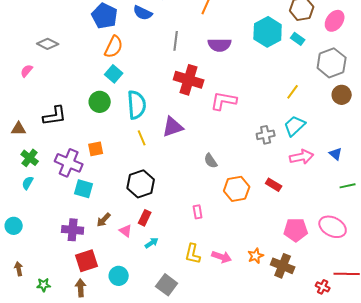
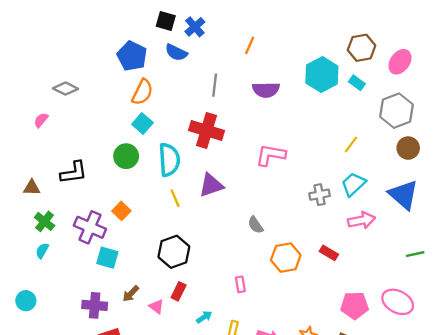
red cross: (189, 80) -> (207, 131), moved
orange square: (96, 149) -> (121, 211), turned -35
blue triangle: (336, 154) -> (403, 195), moved, size x2.0
cyan arrow: (152, 243) -> (204, 317), moved

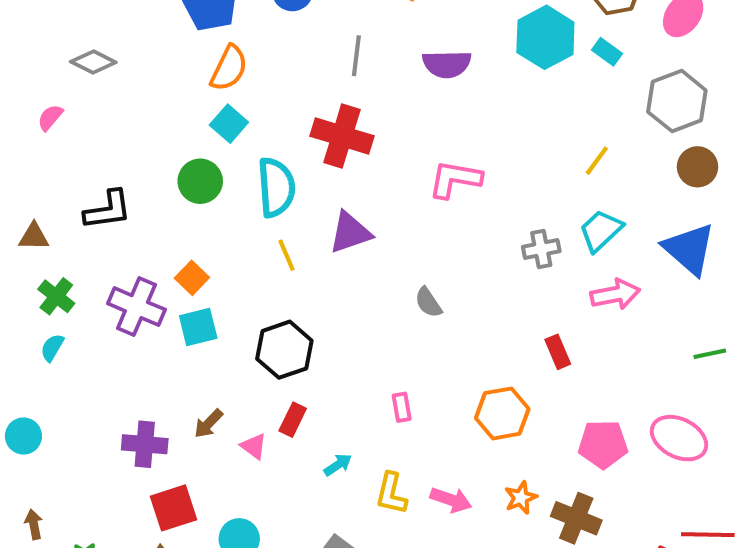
red rectangle: (329, 253) -> (558, 352), turned 36
cyan square: (107, 258) -> (198, 327), moved, turned -30
orange hexagon: (286, 258) -> (502, 413), moved

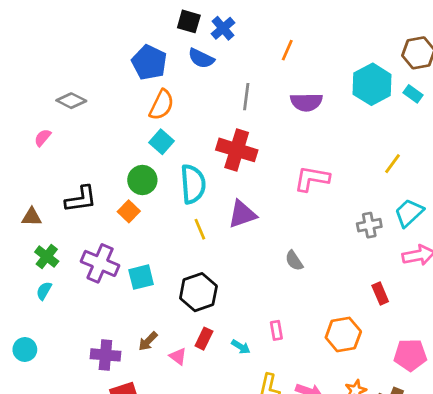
yellow line: (597, 161) -> (393, 164), moved
orange square: (192, 278) -> (129, 211), moved
cyan arrow: (338, 465) -> (241, 347), moved, turned 66

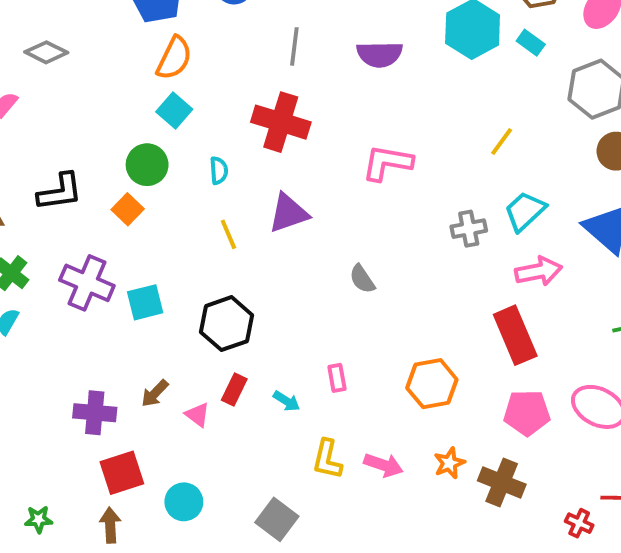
cyan semicircle: (193, 184) -> (219, 171), size x0.5
red rectangle: (380, 293) -> (515, 335), moved, size x1.8

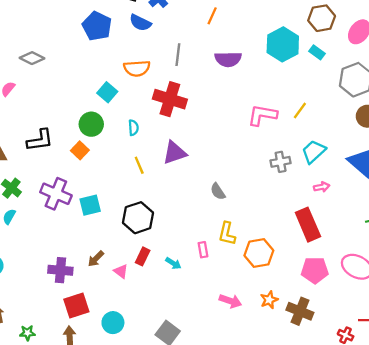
orange semicircle: (174, 58) -> (137, 68), moved, turned 60
pink L-shape: (387, 163) -> (262, 115), moved
pink arrow: (538, 271) -> (322, 187), size x0.6
yellow L-shape: (327, 459) -> (227, 234), moved

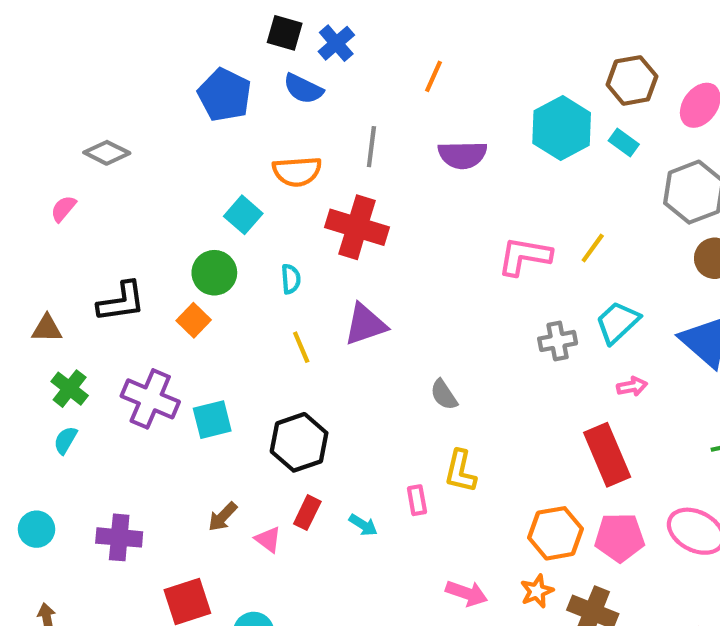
orange hexagon: (259, 253) -> (555, 533), moved
purple cross: (60, 270) -> (119, 537), moved

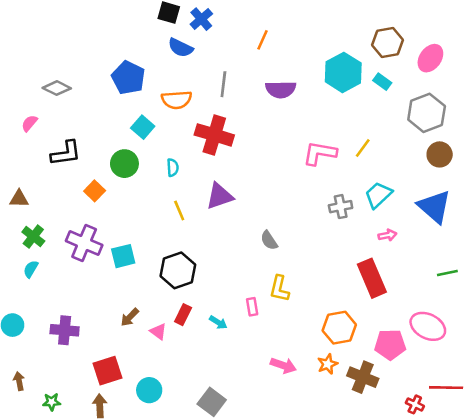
blue pentagon: (225, 95) -> (128, 78), moved
black L-shape: (121, 302) -> (66, 153), moved
orange square: (194, 320) -> (95, 191), moved
pink pentagon: (620, 537) -> (390, 345), moved

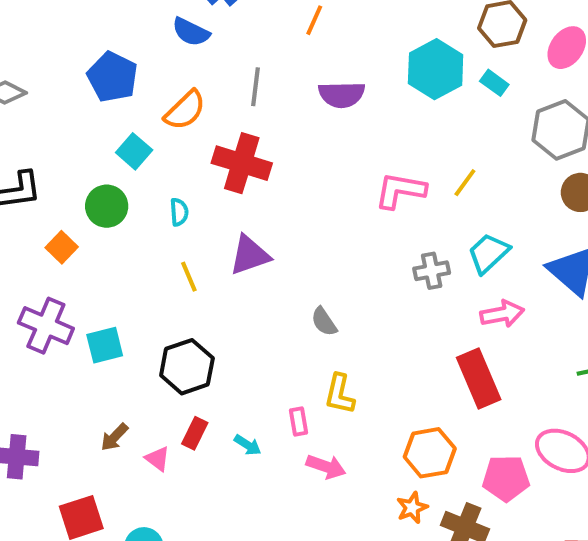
orange semicircle: (177, 100) -> (185, 110), turned -40
pink arrow: (387, 235) -> (502, 314), size x1.5
pink arrow: (283, 365) -> (326, 467), moved

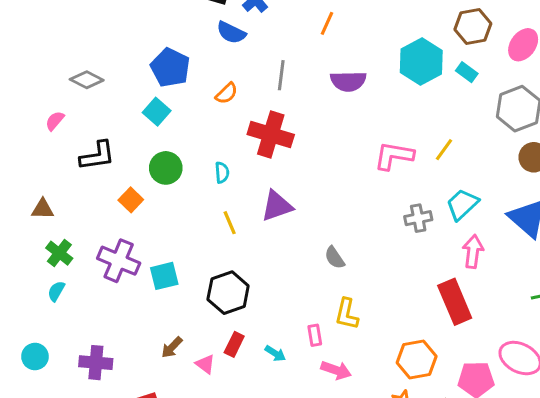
orange semicircle: (185, 110) -> (227, 93), size x0.7
cyan square: (134, 151) -> (157, 112), moved
pink arrow: (502, 314) -> (473, 252), turned -72

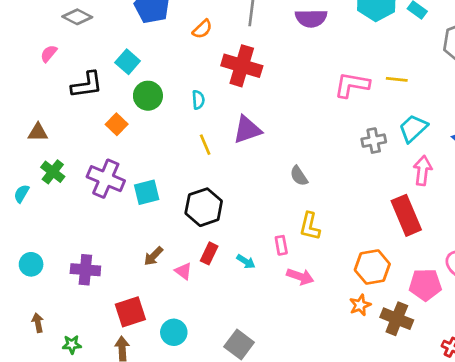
cyan square: (157, 112) -> (128, 62), moved
yellow line: (444, 150) -> (397, 79), turned 60
cyan semicircle: (56, 291) -> (22, 194), moved

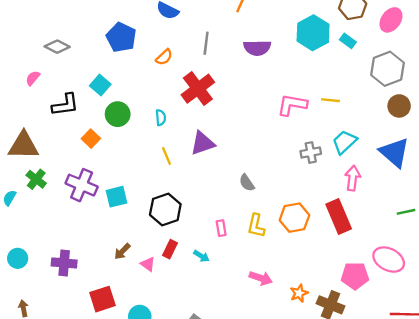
red cross: (242, 66) -> (198, 89), turned 36
brown triangle: (38, 132) -> (23, 146), size x1.8
pink rectangle: (281, 245) -> (221, 228), moved
orange hexagon: (372, 267) -> (294, 218), moved
pink arrow: (300, 277) -> (261, 278), moved

